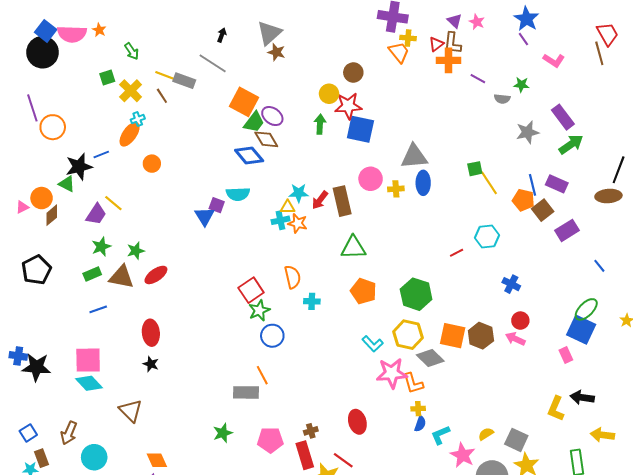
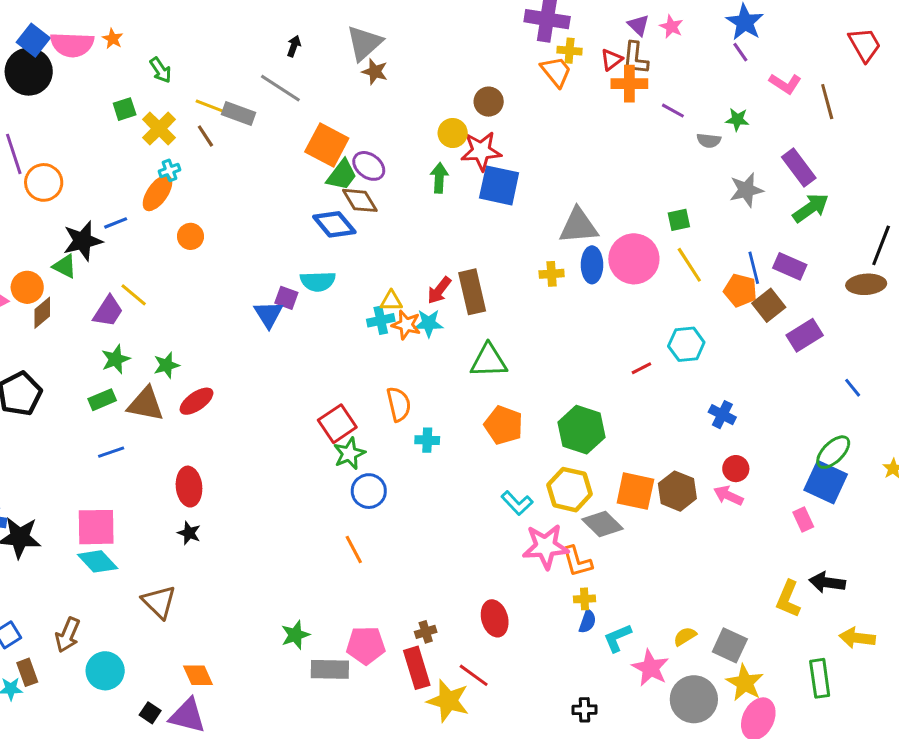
brown line: (599, 53) -> (827, 102), moved
green square: (475, 169) -> (679, 220), moved
pink circle: (371, 179) -> (634, 259), moved, size x1.4
cyan star: (299, 193) -> (429, 323), moved
gray rectangle: (246, 392) -> (330, 669), moved

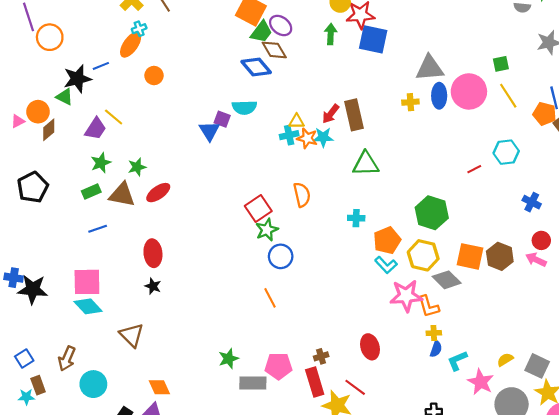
orange pentagon: (504, 425) -> (387, 240), moved, turned 30
cyan cross: (427, 440) -> (356, 218), moved

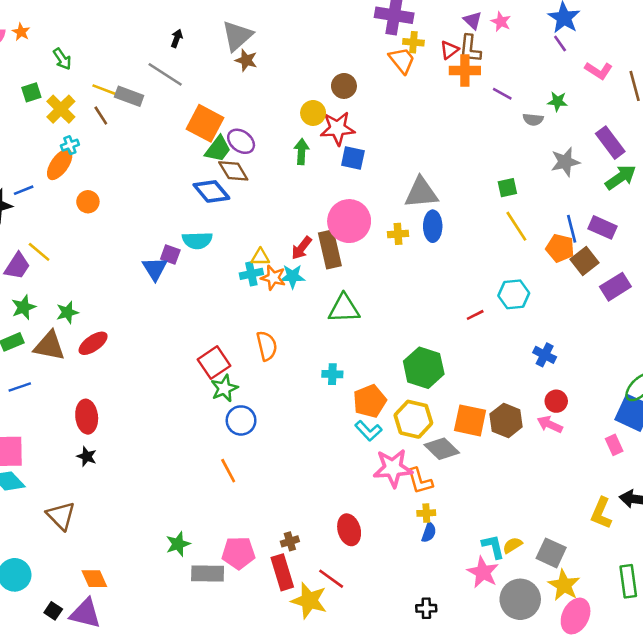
blue square: (373, 39) -> (353, 158), size x0.7
pink circle: (469, 91) -> (349, 221), moved
cyan L-shape: (457, 361) -> (493, 547), moved, turned 100

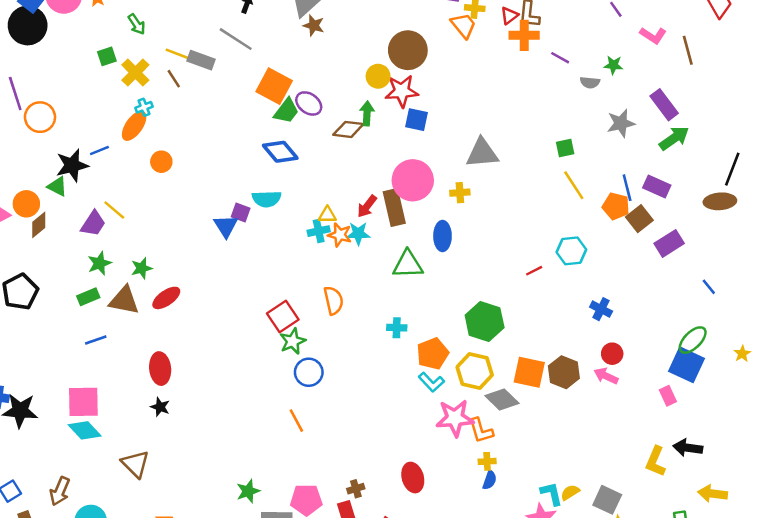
brown circle: (344, 86) -> (408, 50), size x1.6
brown diamond: (233, 171) -> (348, 129), moved, turned -52
blue ellipse: (433, 226) -> (442, 236), moved

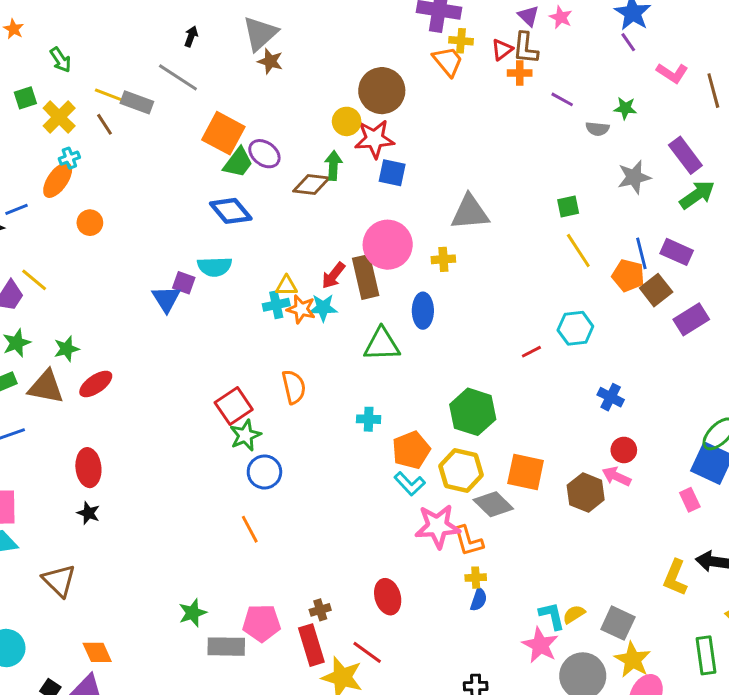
orange cross: (524, 35) -> (520, 73), size x0.7
brown hexagon: (564, 372) -> (586, 493), moved

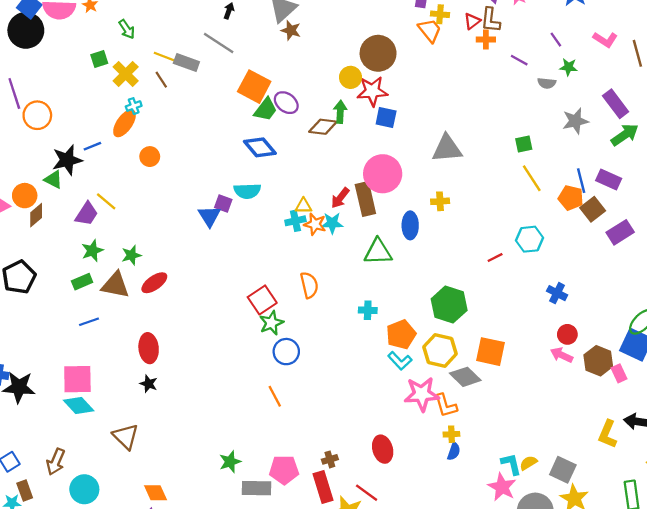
purple line: (628, 42) -> (556, 40), moved
yellow cross: (443, 259) -> (440, 201), moved
brown hexagon: (586, 493) -> (598, 361), moved

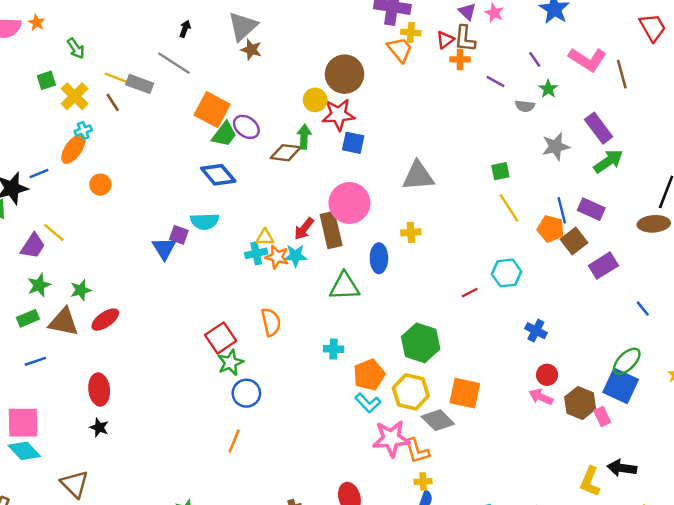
pink L-shape: (605, 40) -> (588, 59), size x1.4
green star: (569, 67) -> (548, 89), turned 30
orange line: (275, 396) -> (234, 441), turned 50

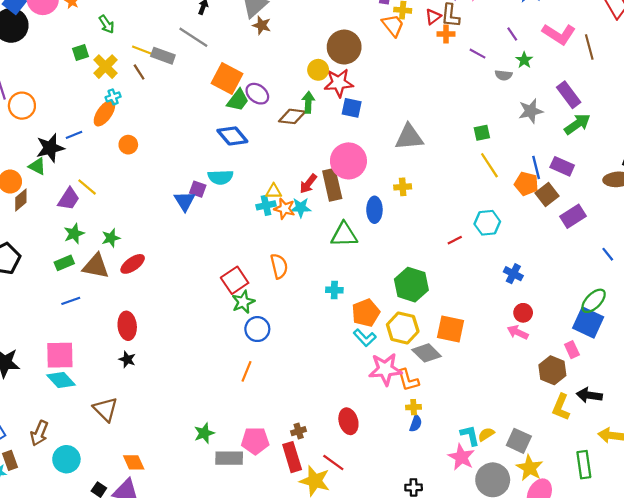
brown hexagon: (580, 403) -> (552, 370), moved

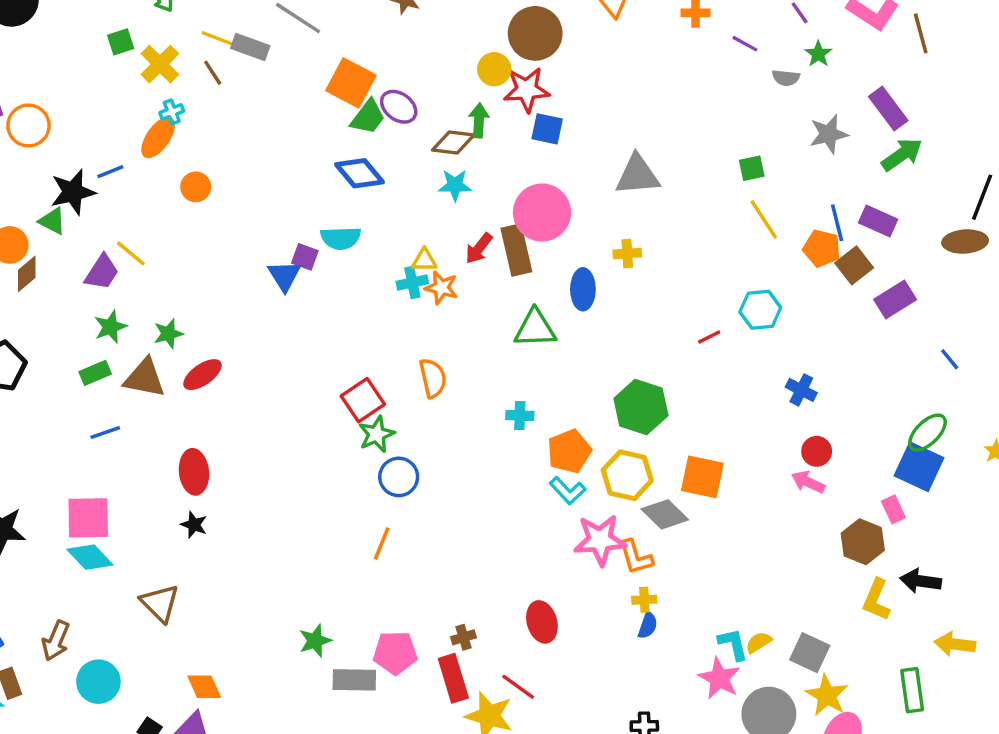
cyan star: (301, 208) -> (455, 185), moved

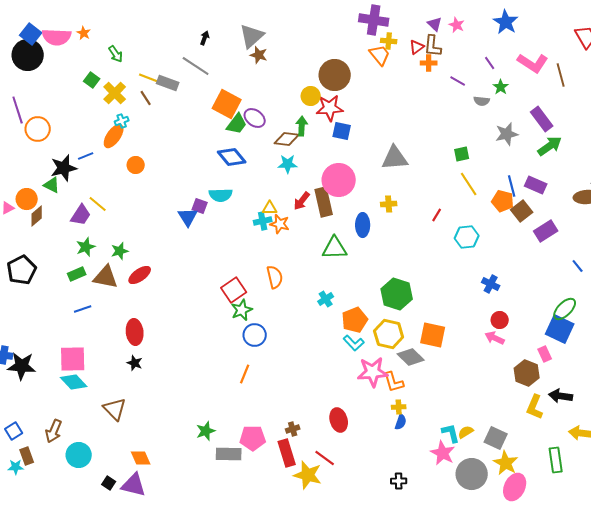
green square: (121, 42) -> (92, 80), turned -35
red line: (709, 337) -> (437, 215), moved, turned -32
cyan cross: (520, 416) -> (326, 299), turned -35

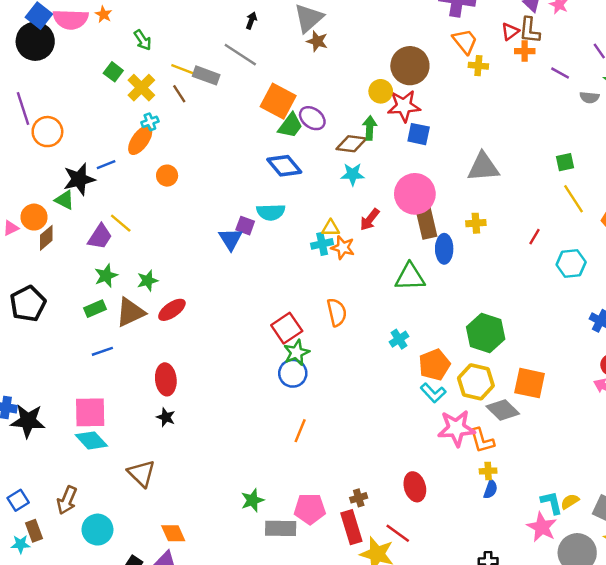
yellow cross: (389, 41) -> (478, 66), moved
brown rectangle: (324, 202) -> (426, 221), moved
brown triangle: (106, 277) -> (130, 312), turned -36
blue circle: (255, 335) -> (293, 373), moved

